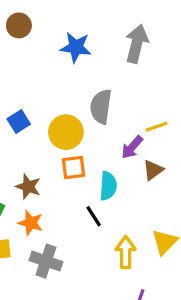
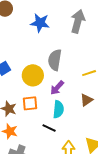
purple arrow: (132, 147) -> (57, 88), moved
orange square: (73, 168) -> (30, 103), moved
black line: (94, 216) -> (49, 128), turned -32

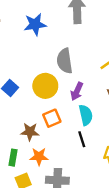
black line: (49, 128) -> (82, 139), turned 64

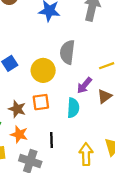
purple arrow: (77, 91) -> (84, 85), moved
black line: (82, 139) -> (51, 140), moved

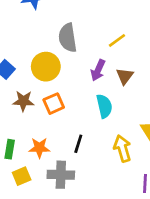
cyan semicircle: (73, 108) -> (104, 106), moved
brown star: (17, 109) -> (23, 101), moved
black line: (51, 140) -> (78, 144), turned 35

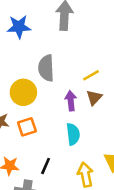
purple arrow: (98, 70) -> (71, 101), turned 144
brown triangle: (125, 76) -> (94, 98), moved

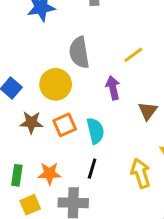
brown triangle: (94, 98) -> (148, 111), moved
cyan semicircle: (73, 134) -> (95, 131), moved

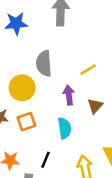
brown triangle: (148, 111) -> (95, 106), moved
cyan semicircle: (95, 131) -> (65, 128), moved

